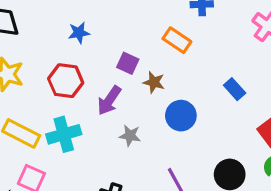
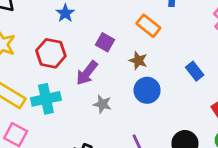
blue star: (79, 33) -> (65, 13), turned -30
brown star: (154, 82) -> (138, 60), moved

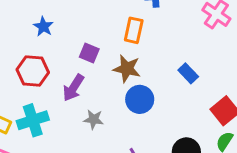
orange rectangle: (148, 26) -> (134, 30), turned 70
brown star: (138, 60) -> (127, 69), size x1.4

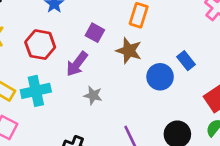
blue circle: (140, 99) -> (160, 77), moved

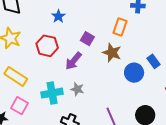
cyan cross: (36, 91) -> (52, 93), moved
gray star: (93, 95) -> (77, 89), moved

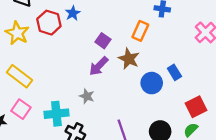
red hexagon: (47, 46) -> (49, 23), moved
purple arrow: (73, 61) -> (99, 66), moved
cyan cross: (52, 93) -> (56, 114), moved

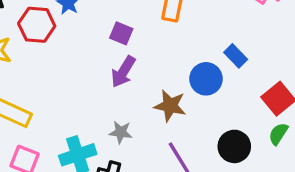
brown star: (129, 59) -> (170, 106), moved
gray star: (87, 96) -> (121, 132), moved

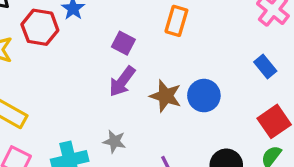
blue rectangle: (236, 56) -> (265, 67), moved
brown star: (170, 106) -> (166, 96), moved

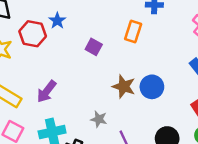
purple arrow: (122, 81) -> (47, 92), moved
gray star: (114, 141) -> (99, 119), moved

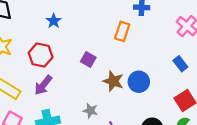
red hexagon: (33, 34) -> (41, 55), moved
purple square: (94, 47) -> (88, 59), moved

